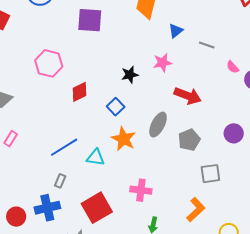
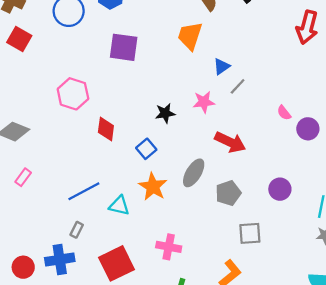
gray line: (207, 45) -> (238, 86), moved, turned -70
red diamond: (79, 92) -> (106, 129), turned -60

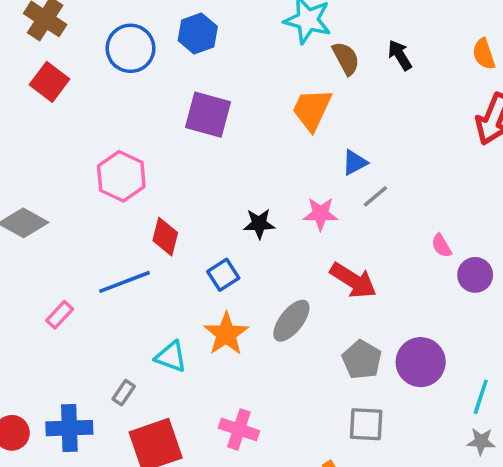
pink rectangle: (23, 177) -> (60, 315), moved
purple circle: (280, 189) -> (421, 362), size x1.4
blue line: (84, 191) -> (124, 282), moved
gray pentagon: (228, 193) -> (362, 360), moved, turned -30
gray rectangle: (77, 230) -> (124, 393), moved

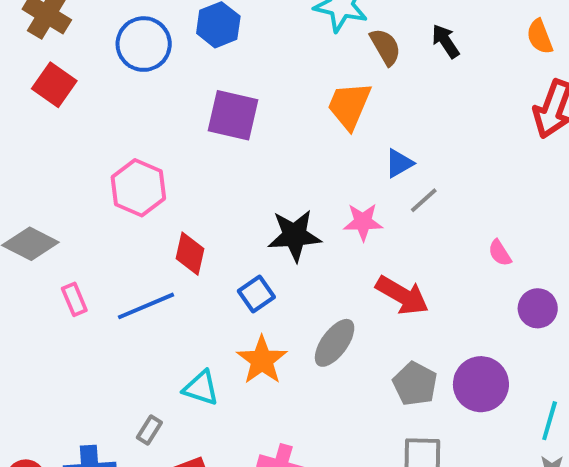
black star: (259, 224) -> (295, 235), size x1.5
purple circle: (475, 275) -> (538, 308), moved
pink rectangle: (60, 315) -> (74, 299), moved, turned -64

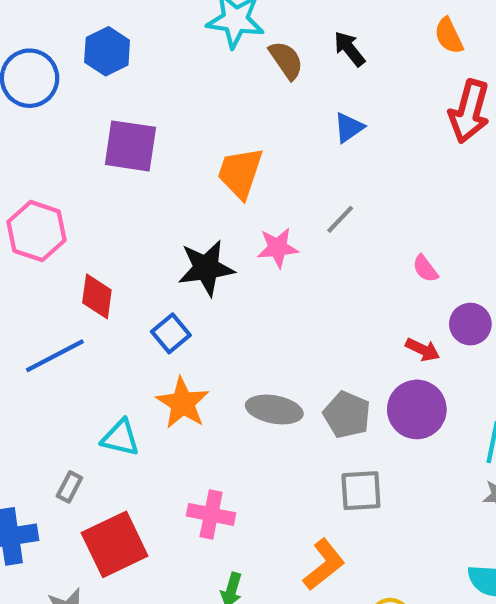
orange trapezoid: (349, 106) -> (240, 173), moved
blue triangle: (399, 163) -> (349, 128), moved
red arrow: (402, 295) -> (423, 350), moved, size x0.6
gray ellipse: (335, 343) -> (274, 410), moved, turned 69

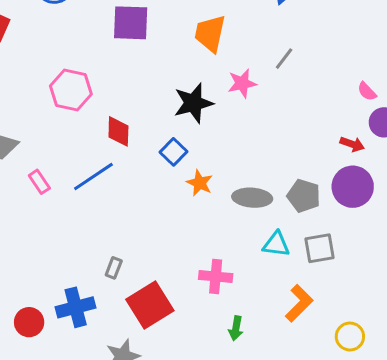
pink semicircle: (425, 269) -> (367, 91), moved
orange star: (183, 403) -> (200, 183), moved, size x0.7
cyan triangle: (120, 438) -> (276, 244), moved

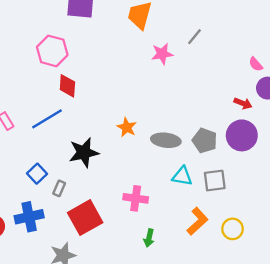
pink hexagon: (71, 90) -> (52, 51), moved
black star: (193, 103) -> (84, 153), moved
blue square: (173, 152) -> (37, 174), moved
yellow circle: (350, 337) -> (233, 229), moved

